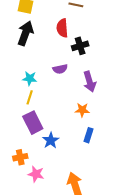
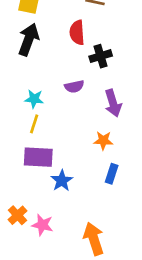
purple rectangle: (33, 123) -> (38, 157), turned -60
orange cross: (20, 157) -> (18, 215), moved, turned -32

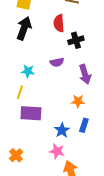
yellow line: (34, 124) -> (20, 92), moved
blue star: (62, 181) -> (62, 130), moved
pink star: (42, 225) -> (57, 151), moved

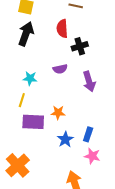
orange star: (78, 101) -> (58, 113), moved
pink star: (57, 151) -> (92, 156), moved
orange cross: (16, 155) -> (18, 165), size x1.6

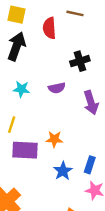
red semicircle: (62, 29) -> (49, 28), moved
cyan star: (30, 78) -> (21, 89), moved

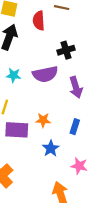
purple semicircle: (57, 88) -> (45, 74), size x1.6
blue rectangle: (90, 165) -> (75, 127), moved

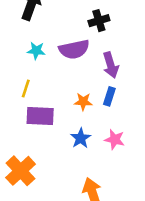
orange star: (43, 120) -> (83, 102), moved
blue rectangle: (75, 127) -> (109, 96), moved
pink star: (79, 166) -> (115, 139), moved

